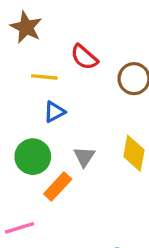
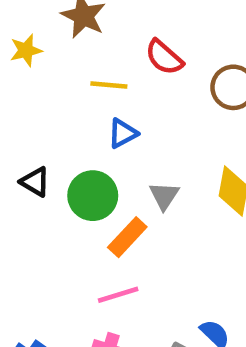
pink line: (19, 228) -> (118, 295), moved

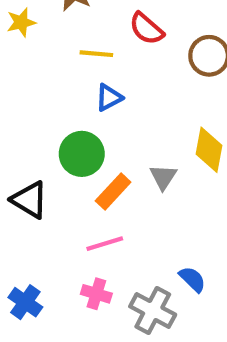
black triangle: (35, 182) -> (30, 200), moved, size x1.4
gray triangle: (164, 196) -> (163, 177), moved

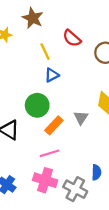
yellow line: (96, 54) -> (45, 52), turned 60
blue semicircle: (192, 279) -> (96, 172), turned 48
pink cross: (96, 294) -> (45, 180), size x1.5

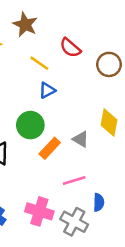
yellow line: (45, 52) -> (39, 63), turned -30
gray triangle: (81, 118) -> (81, 139), turned -32
pink line: (49, 153) -> (74, 180), moved

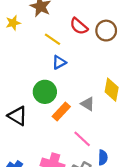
brown circle: (109, 64) -> (106, 31), moved
pink line: (74, 180) -> (82, 139), turned 60

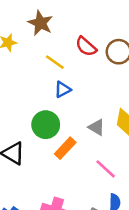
gray triangle: (88, 104) -> (96, 127), moved
pink line: (82, 139) -> (106, 169), moved

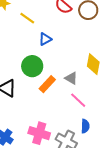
yellow line: (55, 62) -> (27, 18), moved
gray triangle: (96, 127) -> (71, 78), moved

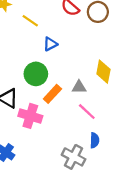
gray triangle: (71, 78) -> (79, 87), turned -32
pink cross: (39, 133) -> (30, 116), moved

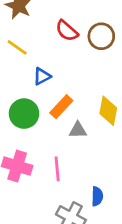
orange rectangle: (52, 94) -> (61, 107), moved
pink line: (87, 112) -> (57, 169), moved, turned 42

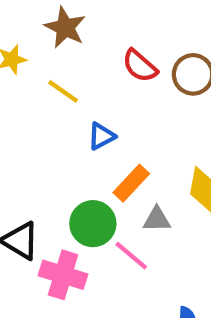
green circle: (24, 114) -> (93, 224), moved
pink line: (57, 169) -> (131, 256), moved, turned -45

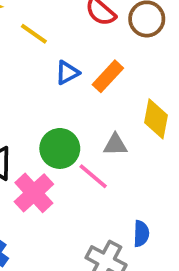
orange rectangle: (131, 183) -> (108, 76), moved
pink cross: (63, 275) -> (34, 193), turned 30

